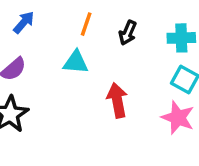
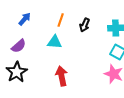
red arrow: (117, 100) -> (62, 76), moved

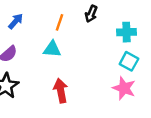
black arrow: (85, 25) -> (91, 14), moved

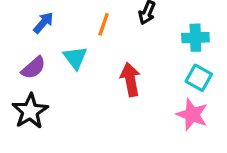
cyan triangle: (52, 49) -> (75, 58), moved, turned 48
red arrow: (61, 91) -> (130, 79), moved

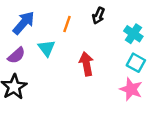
blue arrow: (43, 23) -> (24, 23), size x1.5
cyan cross: (195, 38) -> (133, 34), turned 36

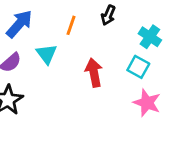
cyan square: (136, 63) -> (138, 67), moved

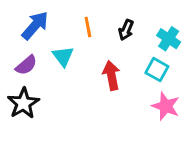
black arrow: (108, 15) -> (126, 30), moved
orange line: (71, 25) -> (88, 27), turned -30

